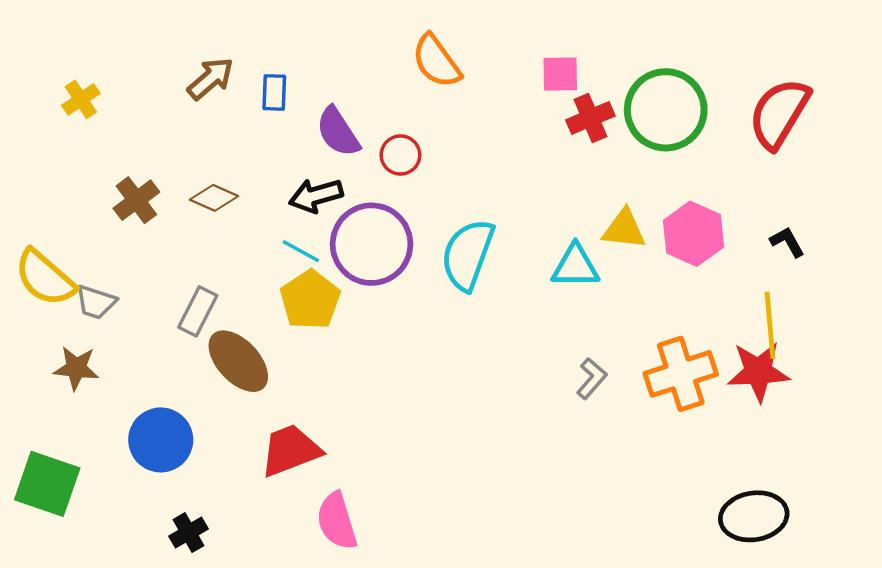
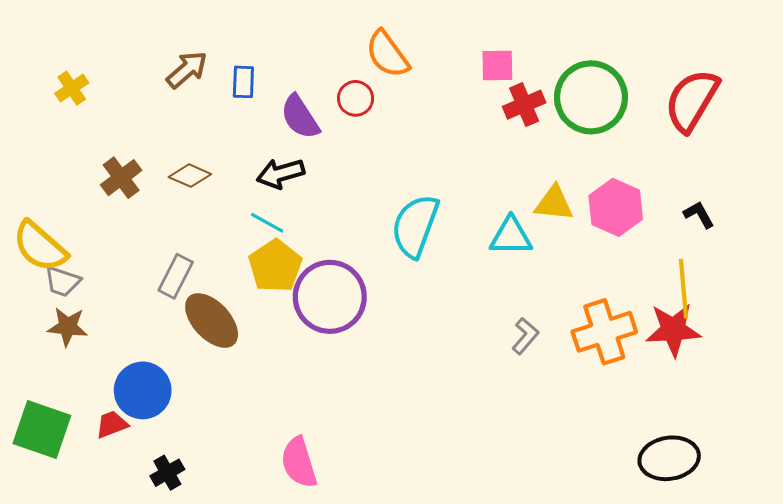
red circle: (400, 155) -> (356, 98), moved
purple circle: (372, 244) -> (330, 297), moved
gray trapezoid: (96, 302) -> (62, 281), moved
red trapezoid: (290, 450) -> (112, 424), moved, size x0.6

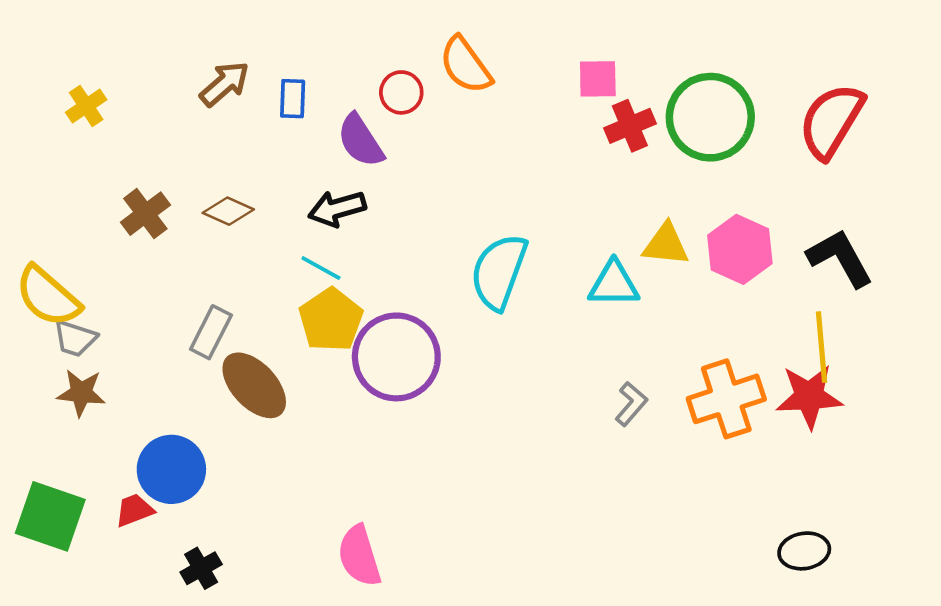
red circle: (356, 98) -> (401, 92), moved
black L-shape: (699, 215) -> (840, 258), size x1.8
black ellipse: (669, 458) -> (804, 551), size x0.7

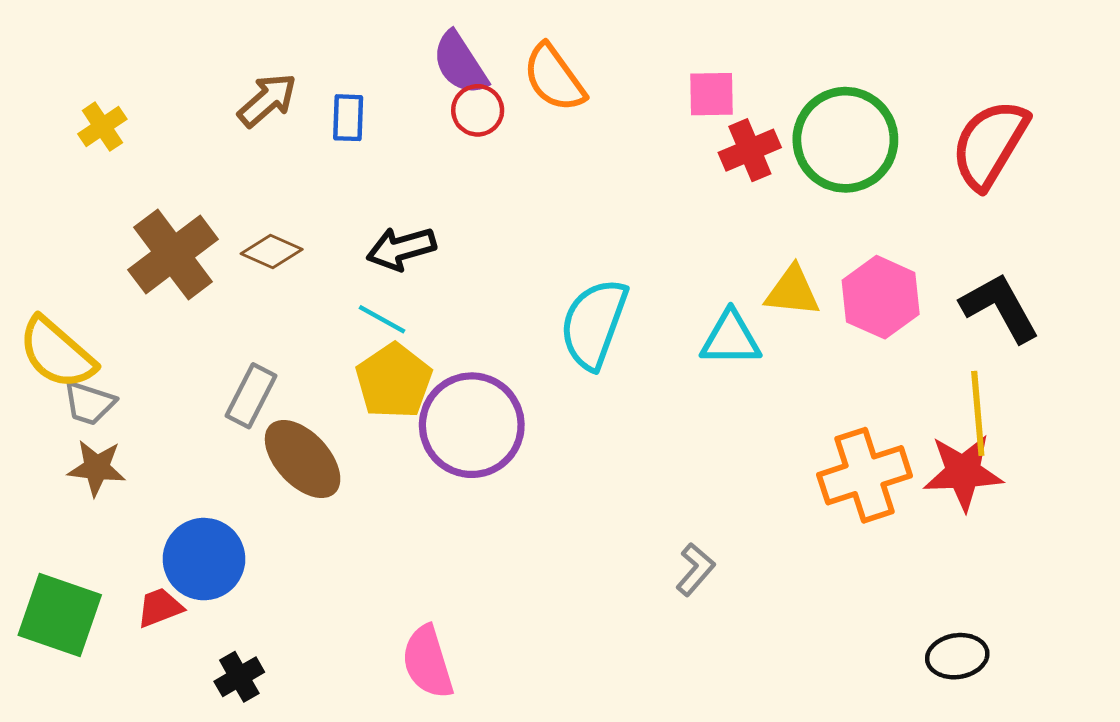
purple semicircle: (361, 141) -> (460, 63), moved
brown cross: (145, 214) -> (173, 255), size x1.5
gray L-shape: (631, 404) -> (695, 569), moved

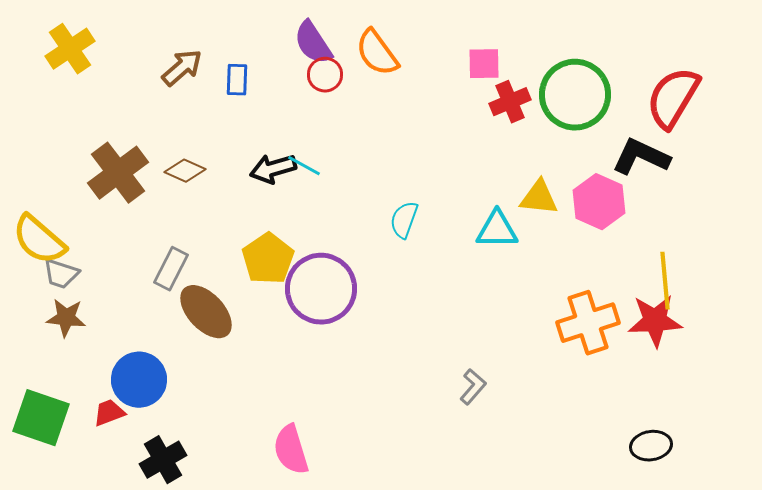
yellow cross: (102, 127) -> (70, 49), moved, size x1.5
black L-shape: (1000, 307) -> (641, 157), moved, turned -36
cyan line: (382, 319) -> (304, 166), moved
cyan semicircle: (594, 324) -> (404, 220), size x0.6
black cross: (239, 677) -> (163, 460), size x1.4

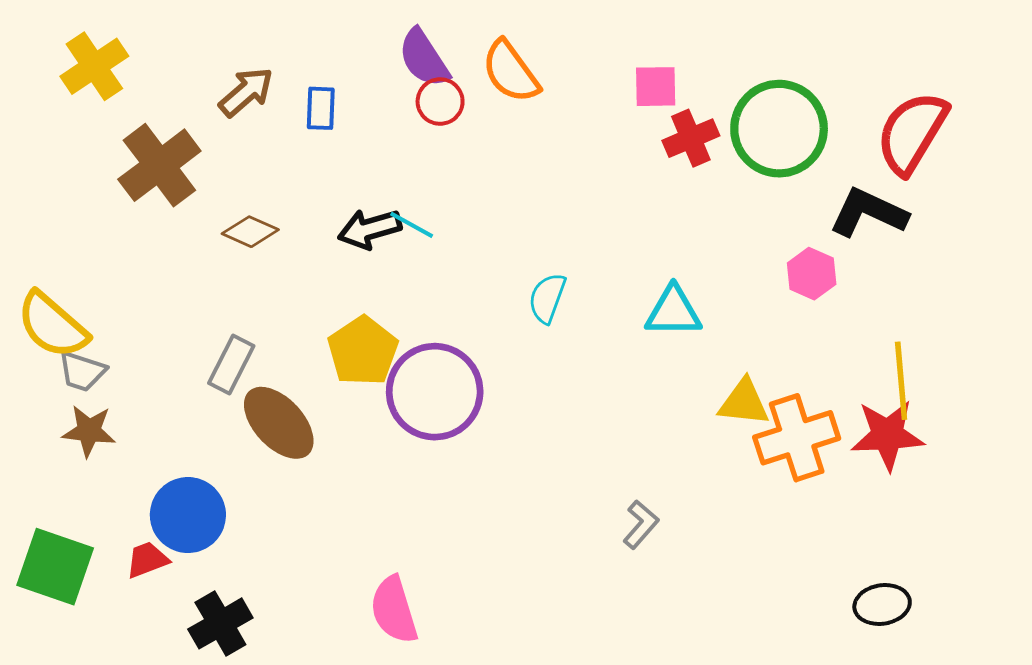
brown cross: (118, 173) -> (159, 165), moved
yellow triangle: (539, 198) -> (744, 402), moved
pink hexagon: (599, 202) -> (812, 274), size x0.7

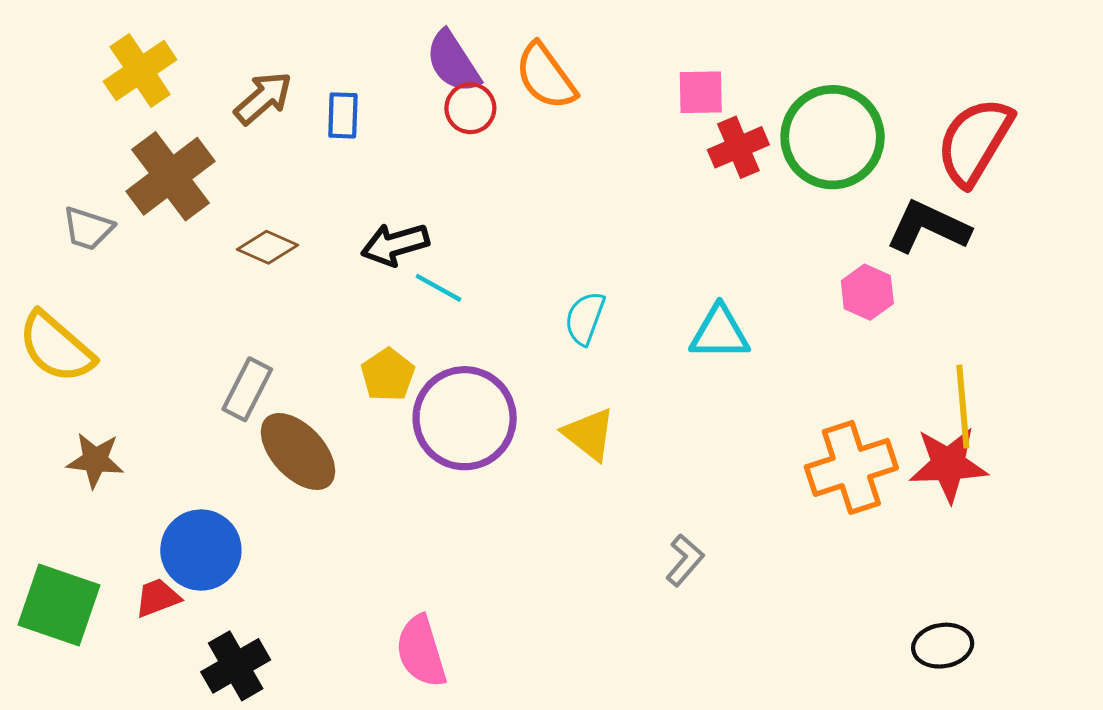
yellow cross: (94, 66) -> (140, 71), moved
cyan line: (412, 225) -> (439, 288), moved
yellow pentagon: (363, 351) -> (388, 375), size x0.7
gray trapezoid: (82, 371) -> (88, 228), moved
yellow triangle: (744, 402) -> (589, 434), moved, turned 32

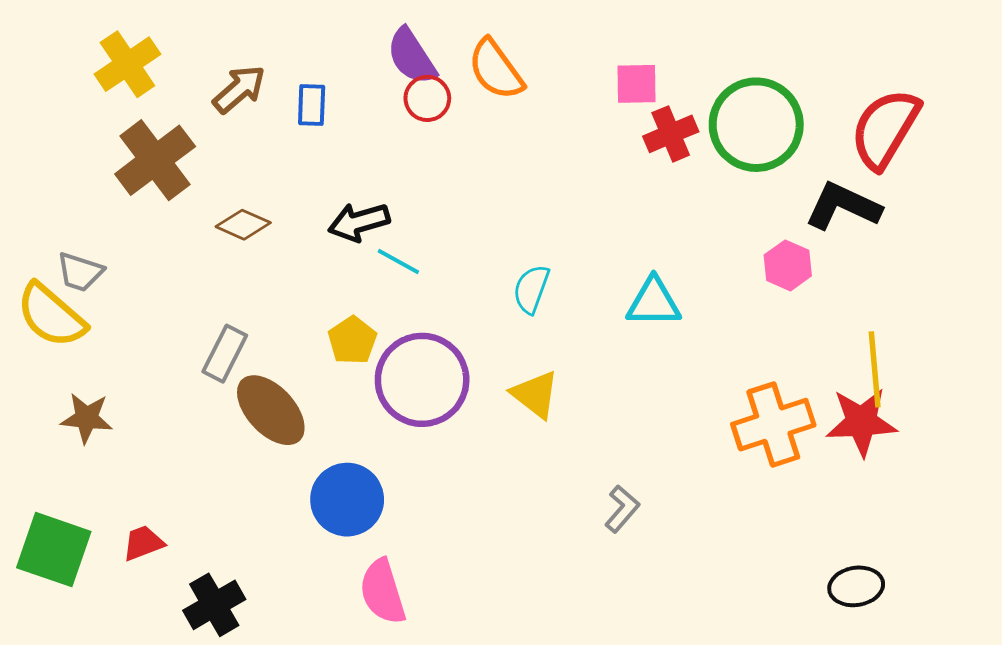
gray trapezoid: (88, 228) -> (80, 272), moved
blue circle: (201, 550) -> (347, 500), moved

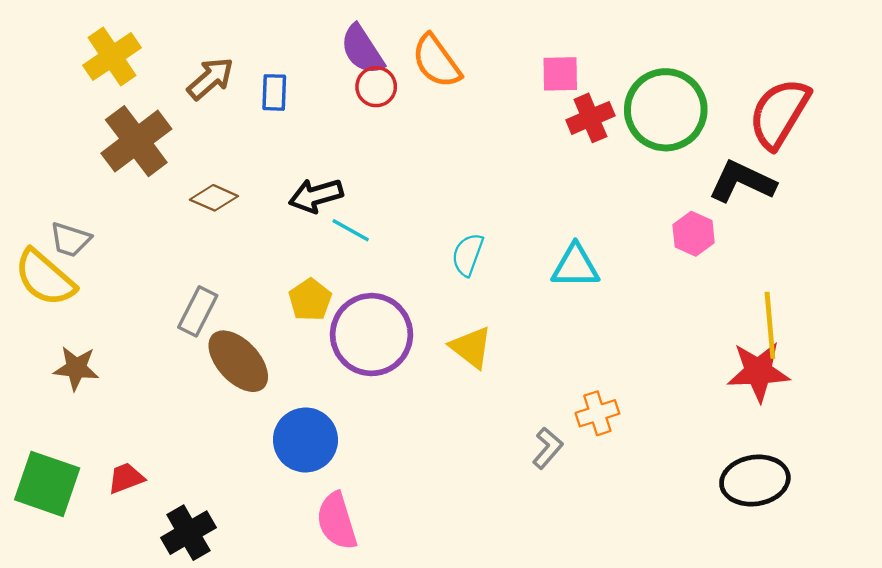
orange cross: (773, 425) -> (597, 413), moved, size x0.6
black ellipse: (856, 586) -> (755, 480), moved, size x1.4

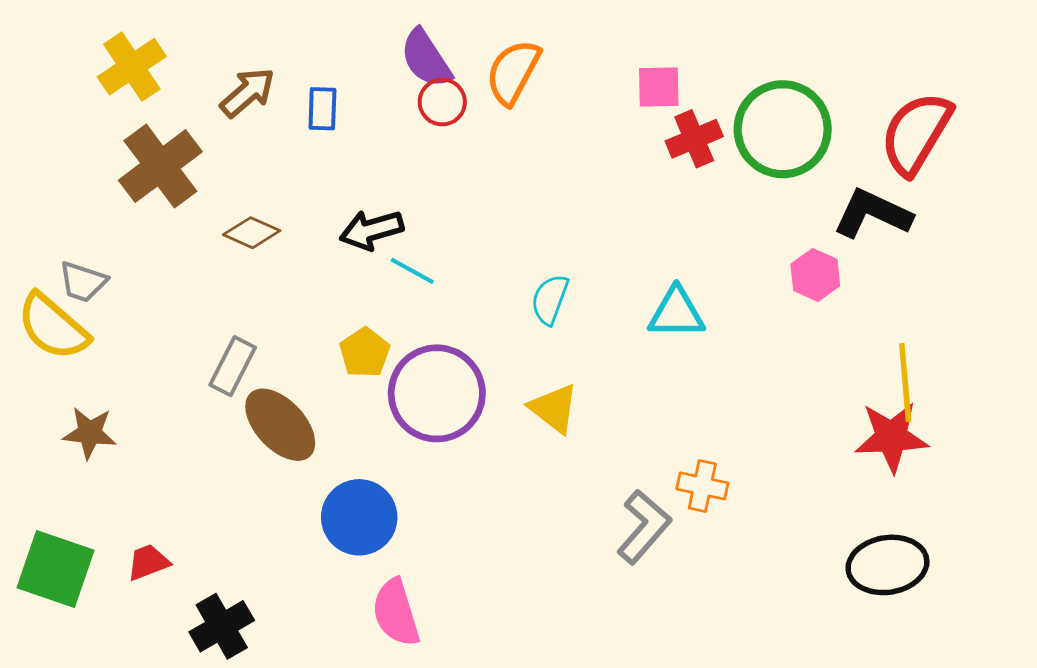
orange semicircle: (436, 61) -> (513, 72), turned 64
orange cross: (597, 413) -> (702, 486), turned 30
gray L-shape: (548, 448) -> (644, 527), size x1.5

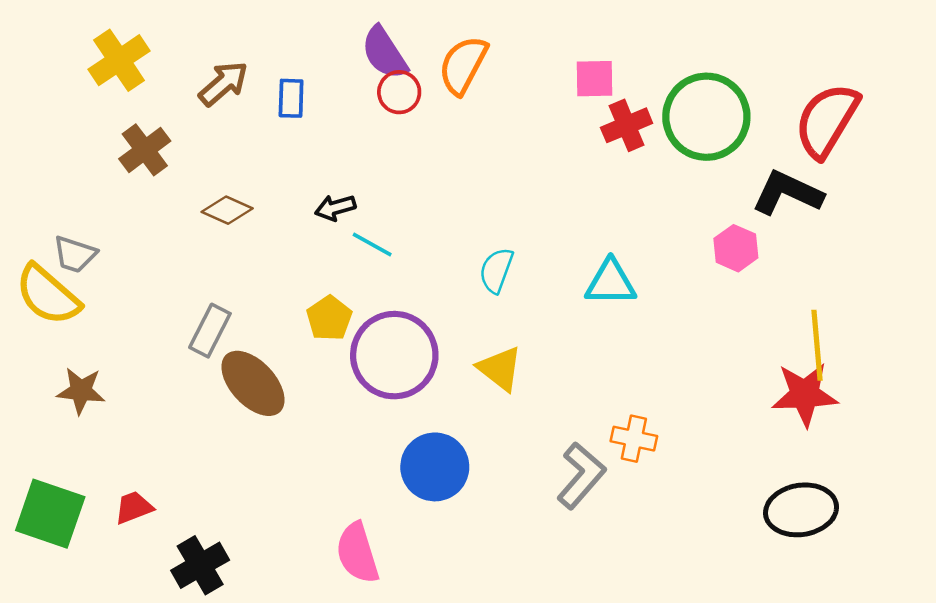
brown cross: (160, 166) -> (145, 150), size x0.7
black arrow: (371, 230) -> (335, 208), size x0.7
blue circle: (359, 517) -> (435, 467), moved

